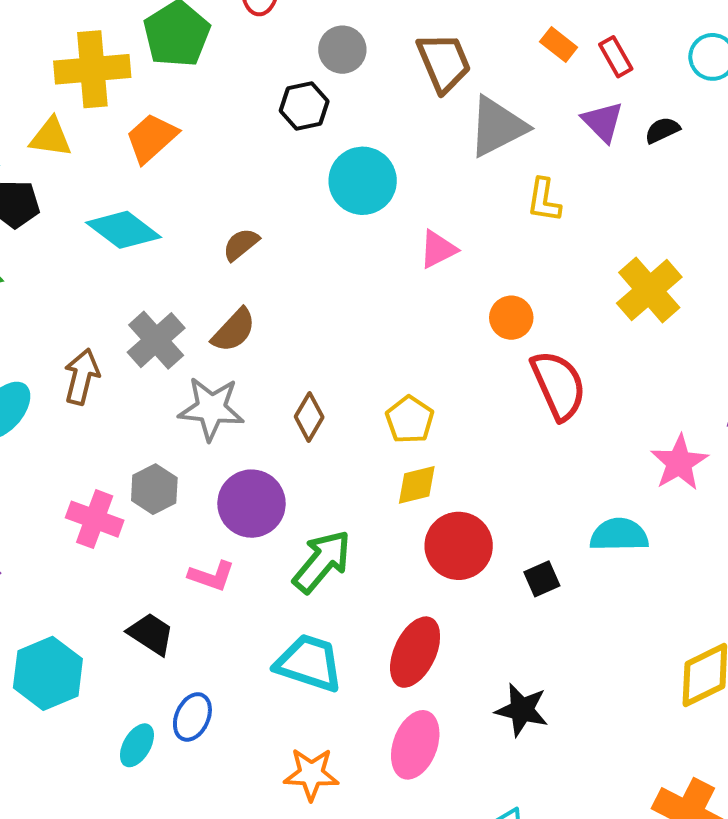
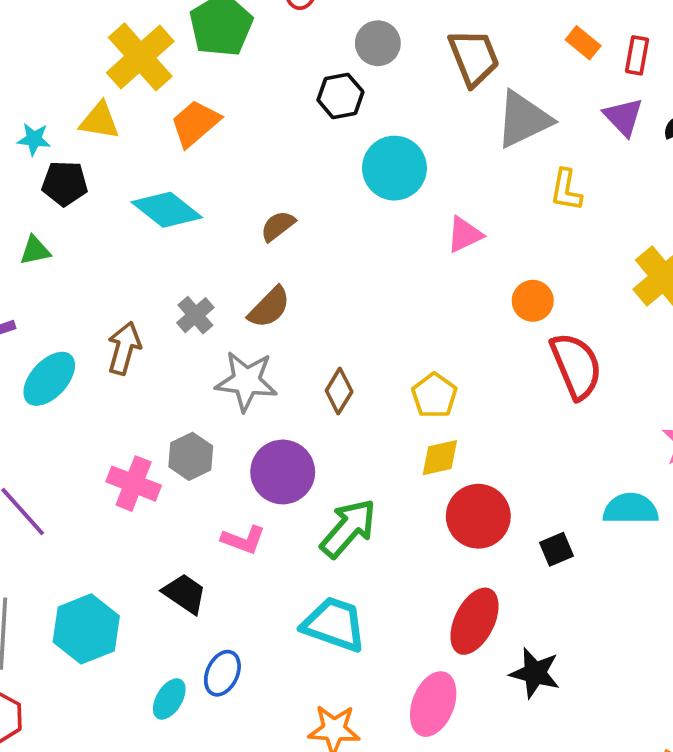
red rectangle: (616, 57) -> (637, 55), turned 39
yellow cross: (92, 69) -> (140, 57), turned -38
gray cross: (156, 340) -> (195, 315), size x0.7
red ellipse: (415, 652) -> (474, 621), moved

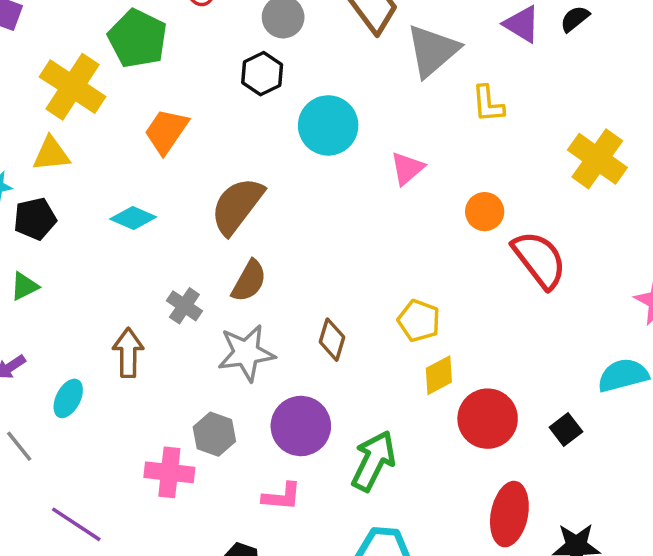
orange trapezoid: (195, 123) -> (166, 131), moved
cyan diamond: (167, 210) -> (133, 218), size x0.7
brown semicircle: (278, 226) -> (237, 206), size x1.8
cyan ellipse: (49, 379) -> (68, 398), size x0.7

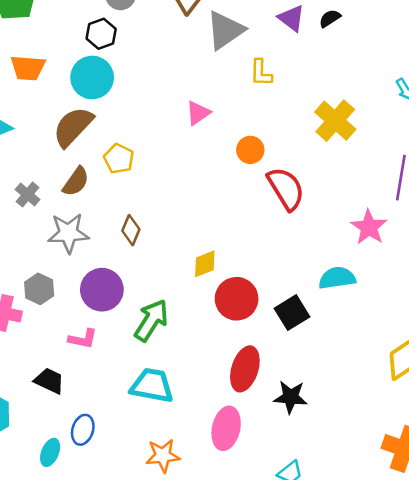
cyan circle: (328, 125) -> (92, 77), moved
orange trapezoid: (166, 131) -> (28, 68), turned -126
yellow pentagon: (419, 321) -> (119, 159), moved
black square: (566, 429) -> (292, 313), size x1.5

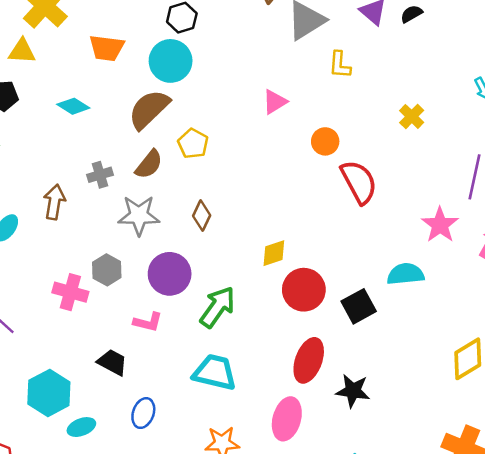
yellow cross: (335, 121) -> (412, 116), size x0.6
gray cross: (28, 194) -> (100, 175), turned 30
cyan ellipse: (50, 452) -> (81, 427), moved, turned 44

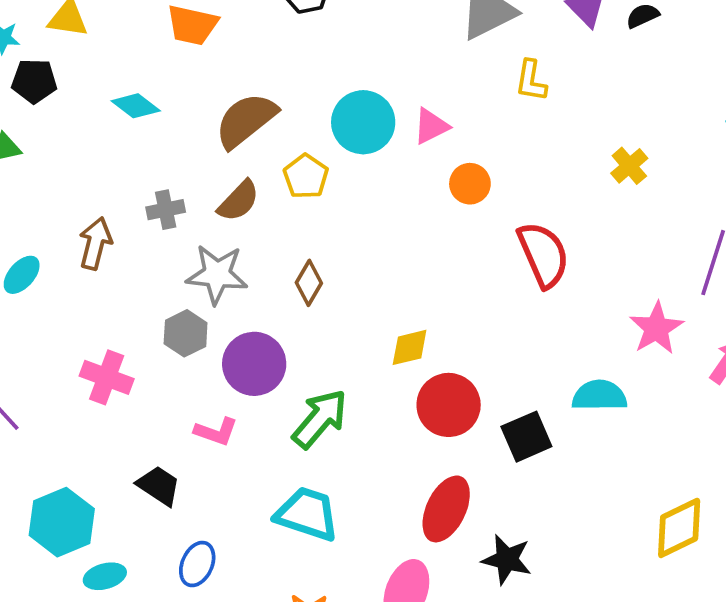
cyan circle: (171, 61) -> (363, 122), moved
orange circle: (325, 141) -> (470, 184), moved
gray hexagon: (107, 270) -> (186, 333), moved

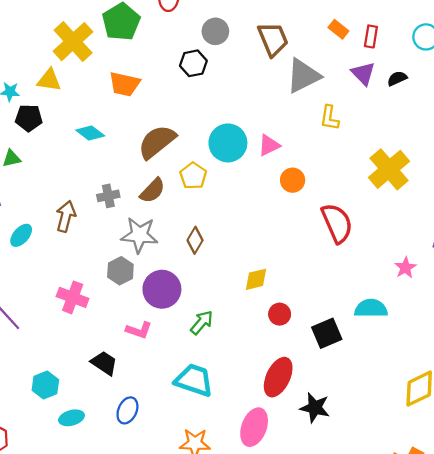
yellow cross: (629, 166) -> (389, 169), size x1.8
pink star: (656, 328) -> (405, 268), size x0.7
red circle: (449, 405) -> (280, 314), size x0.6
green arrow: (320, 419) -> (202, 322), size x0.7
cyan hexagon: (62, 522) -> (45, 385), size x0.7

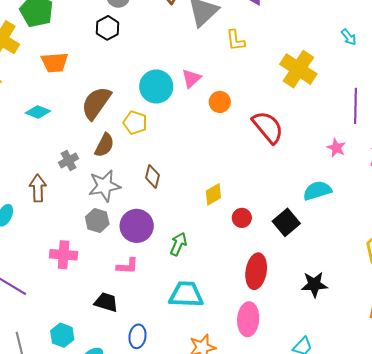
black star: (315, 408) -> (314, 285), moved

